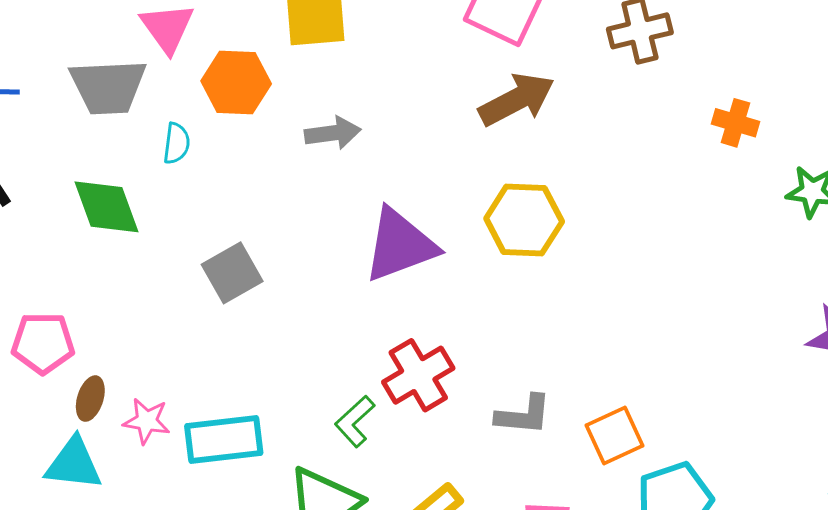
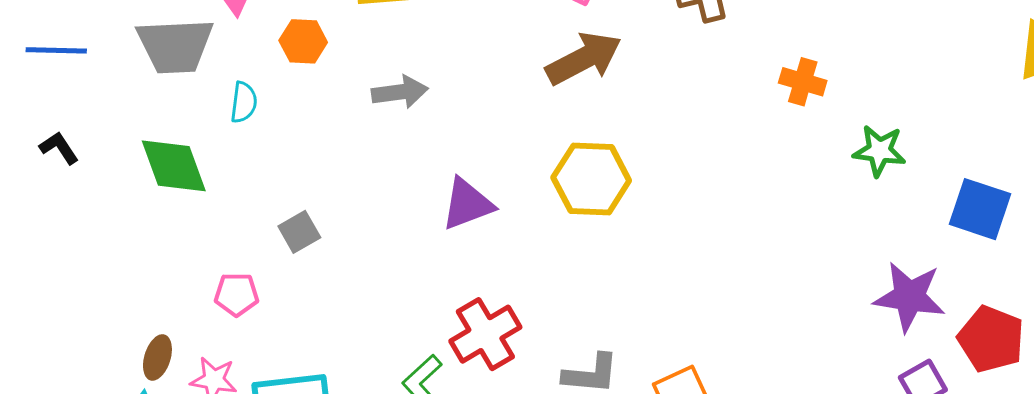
orange hexagon: (236, 82) -> (303, 41), size x0.7
purple triangle: (400, 245) -> (467, 204), size x0.7
gray square: (232, 273) -> (299, 232), size x0.7
pink pentagon: (43, 343) -> (237, 294), moved, size x0.7

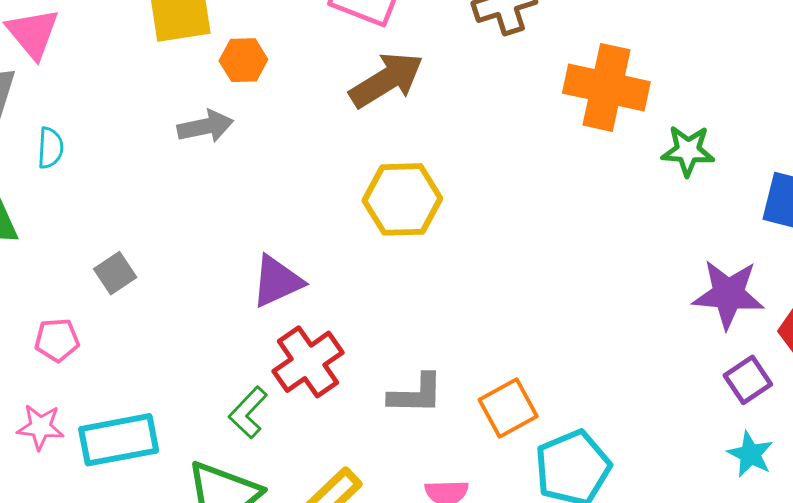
orange hexagon: (303, 41) -> (243, 60), moved
orange cross: (803, 82) -> (606, 87), size x1.8
purple triangle: (467, 204) -> (277, 281), moved

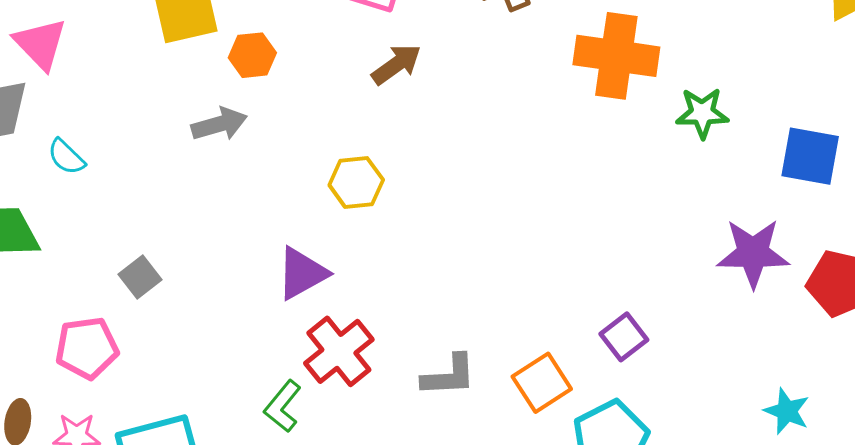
brown arrow: (386, 80) -> (396, 64), size x0.7
cyan semicircle: (50, 148) -> (66, 157), turned 135
yellow hexagon: (402, 199) -> (356, 182), moved, size x0.7
pink pentagon: (57, 340) -> (87, 348), size x1.4
purple square: (748, 380) -> (624, 337), moved

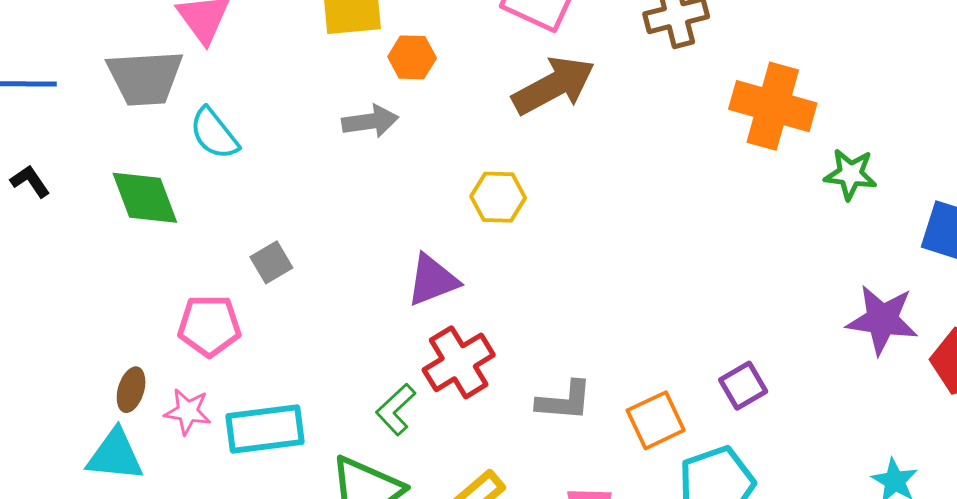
brown arrow: (396, 64) -> (554, 86), size x1.6
cyan semicircle: (66, 157) -> (214, 134), size x1.4

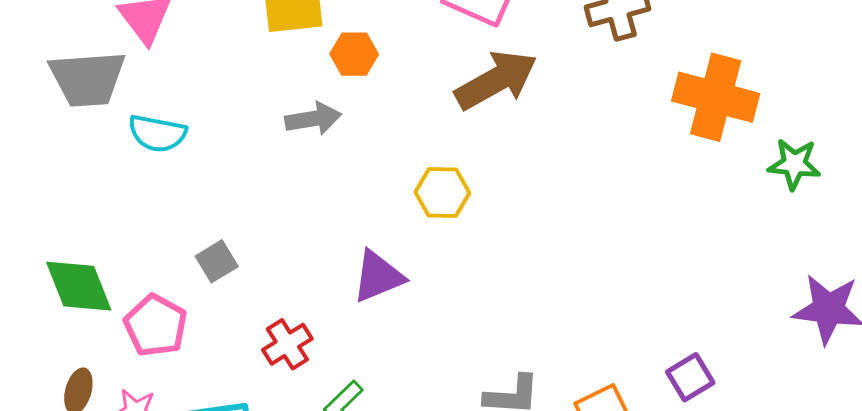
cyan semicircle: (214, 134) -> (157, 133), turned -40
green diamond: (145, 198) -> (79, 286), moved
pink pentagon: (209, 326) -> (156, 326), turned 30
red cross: (459, 362) -> (287, 344), moved, size x0.7

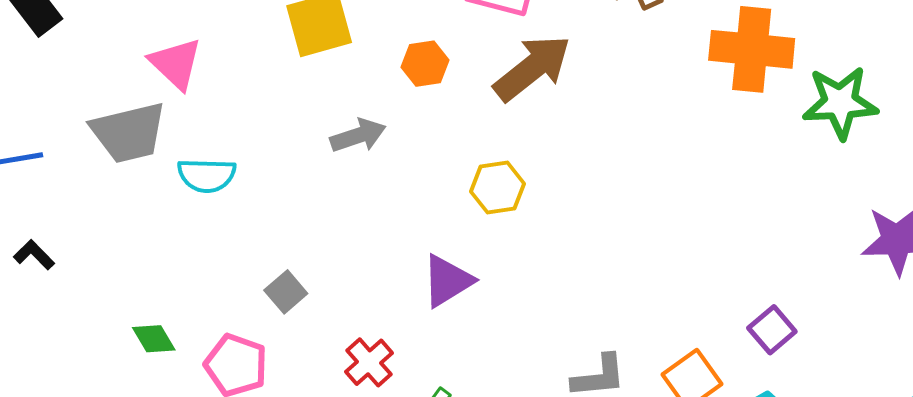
orange hexagon: (354, 54) -> (425, 64), moved
green star: (794, 164) -> (840, 103), size x1.4
green diamond: (79, 286) -> (154, 339), size x0.6

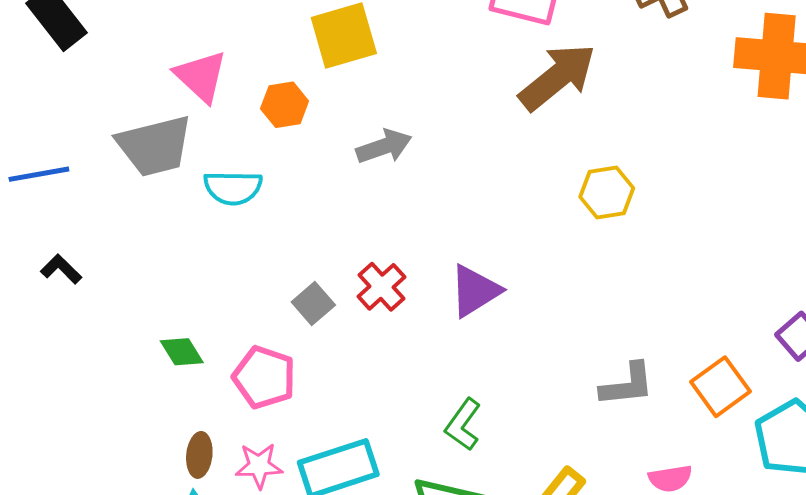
orange hexagon: (425, 64) -> (285, 105), moved
yellow hexagon: (497, 188) -> (607, 193), moved
red cross: (369, 362) -> (382, 287), moved

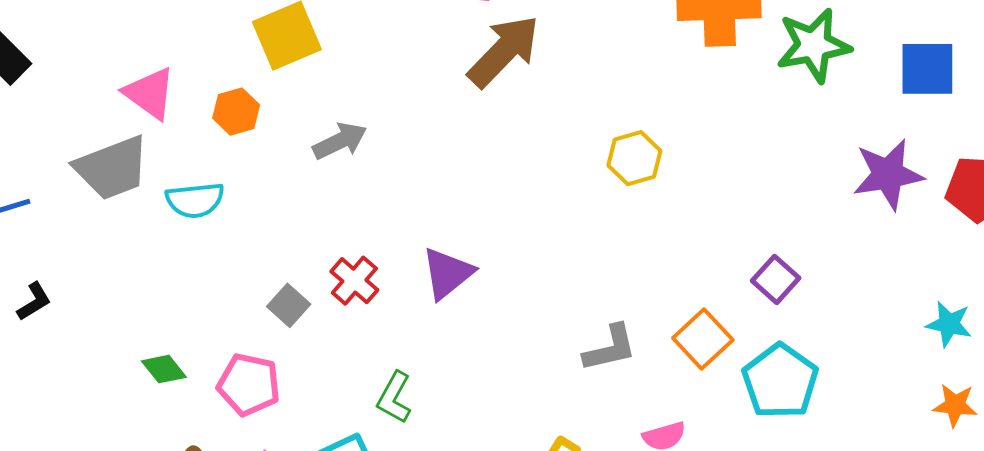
yellow hexagon: (607, 193) -> (634, 158), moved
black L-shape: (61, 269) -> (34, 302), turned 111
green L-shape: (463, 425) -> (394, 397), moved

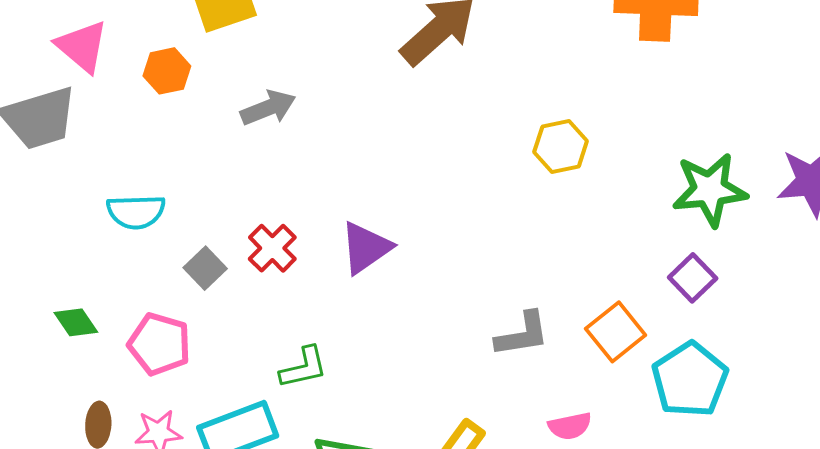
green star: (813, 45) -> (710, 190), moved
cyan semicircle: (195, 200) -> (136, 212), moved
green L-shape: (394, 397) -> (304, 368), turned -136

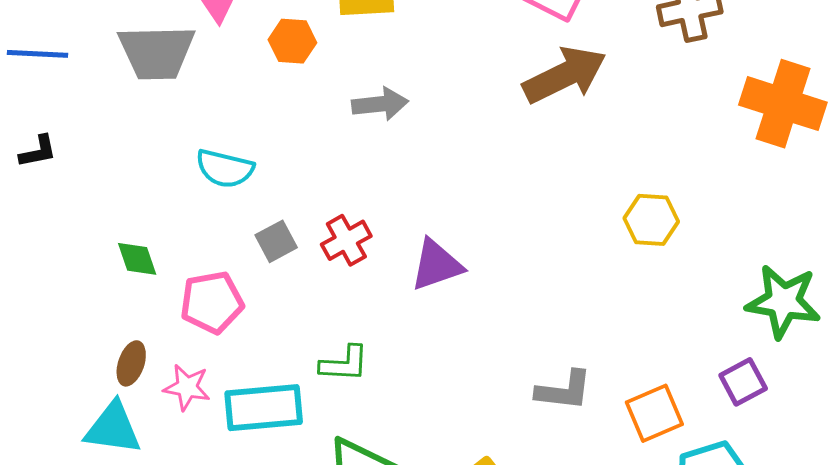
pink pentagon: (159, 344) -> (212, 302), turned 30

